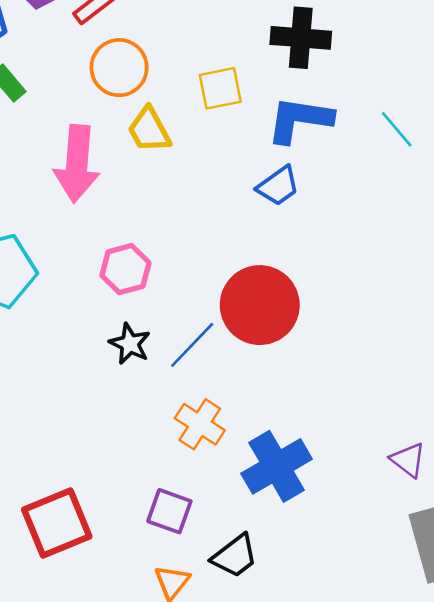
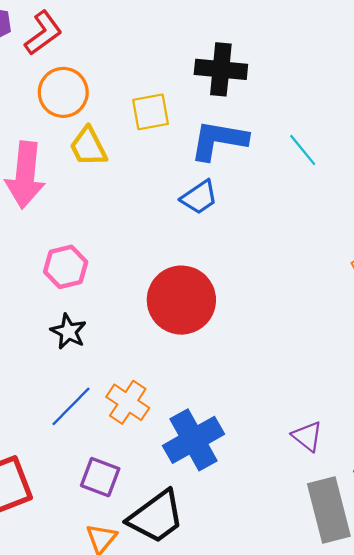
blue line: (192, 345) -> (71, 406), moved
black trapezoid: (235, 556) -> (156, 517), size x1.4

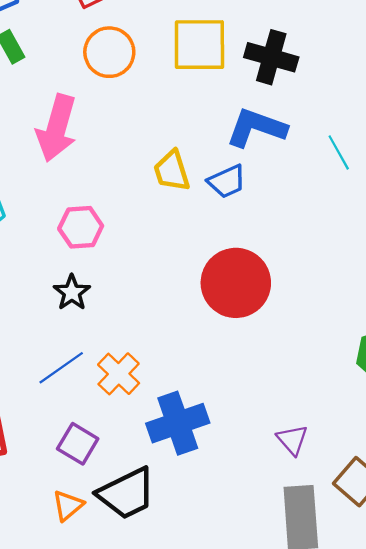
yellow square: (151, 112) -> (199, 45), moved, size x1.5
yellow trapezoid: (88, 147) -> (172, 171), moved
red circle: (181, 300) -> (236, 283), moved

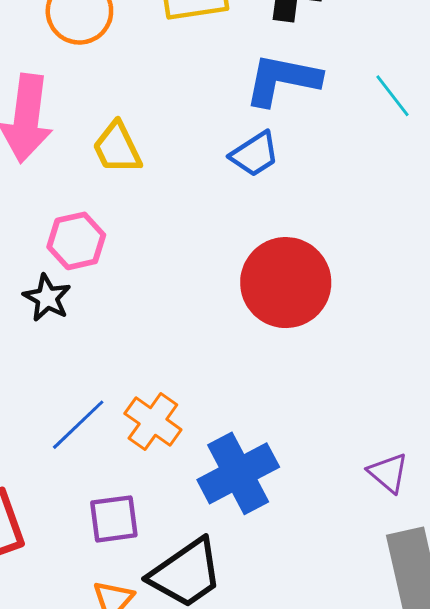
yellow trapezoid: (172, 171) -> (117, 148), moved
black star: (72, 292) -> (47, 298), moved
purple square: (78, 444) -> (114, 519), turned -30

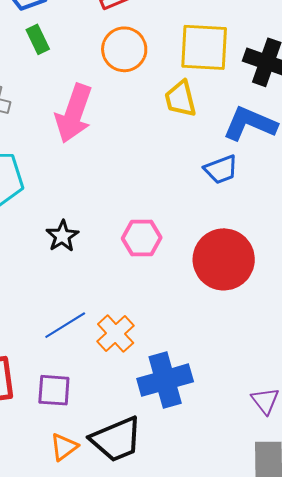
yellow trapezoid: (117, 148) -> (180, 99), moved
pink hexagon: (76, 241) -> (142, 238), moved
purple square: (114, 519) -> (54, 390), moved

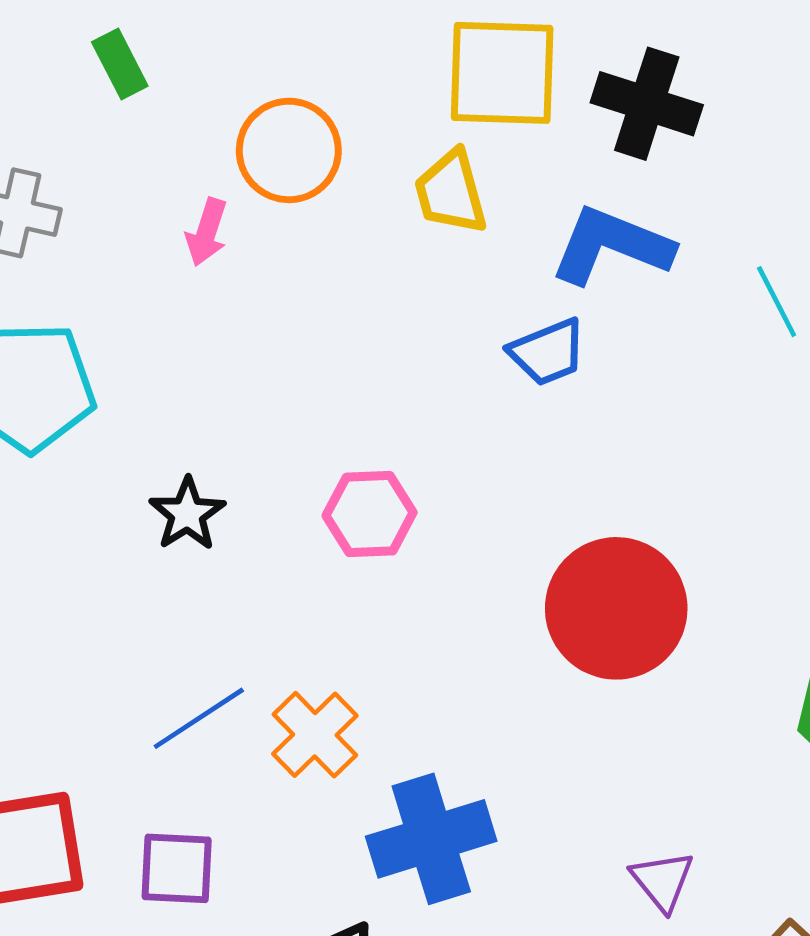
orange circle: (124, 49) -> (289, 150), moved
pink arrow: (74, 114) -> (207, 232), size x0.5
red circle: (224, 259) -> (616, 608), moved

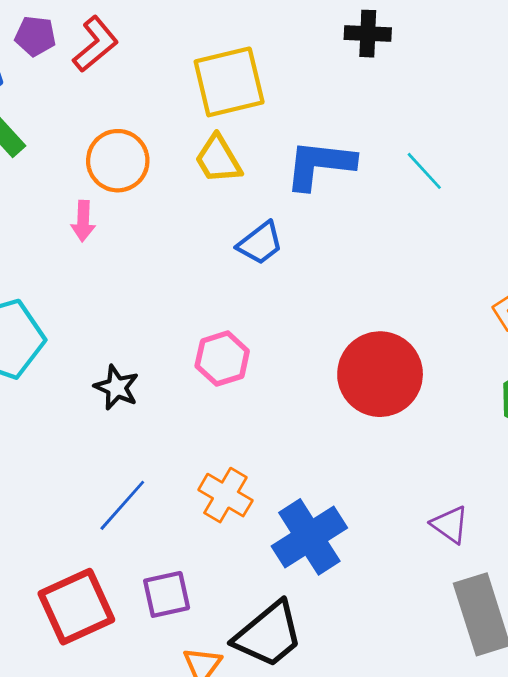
black cross: (647, 104) -> (368, 34), moved, size x0.7
blue trapezoid: (548, 352) -> (260, 243), moved
blue line: (199, 718) -> (122, 505), moved

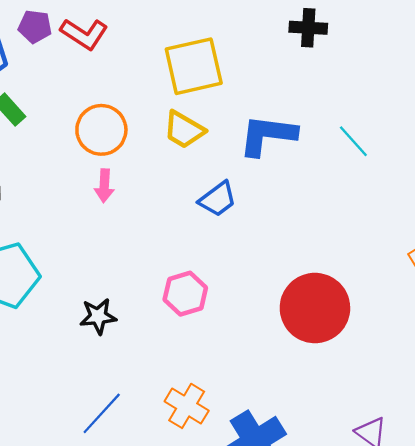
red L-shape: (95, 44) -> (84, 34), turned 72
yellow trapezoid: (218, 159) -> (184, 130), turned -30
pink arrow: (83, 221) -> (104, 186), moved
black star: (117, 387) -> (98, 316), turned -30

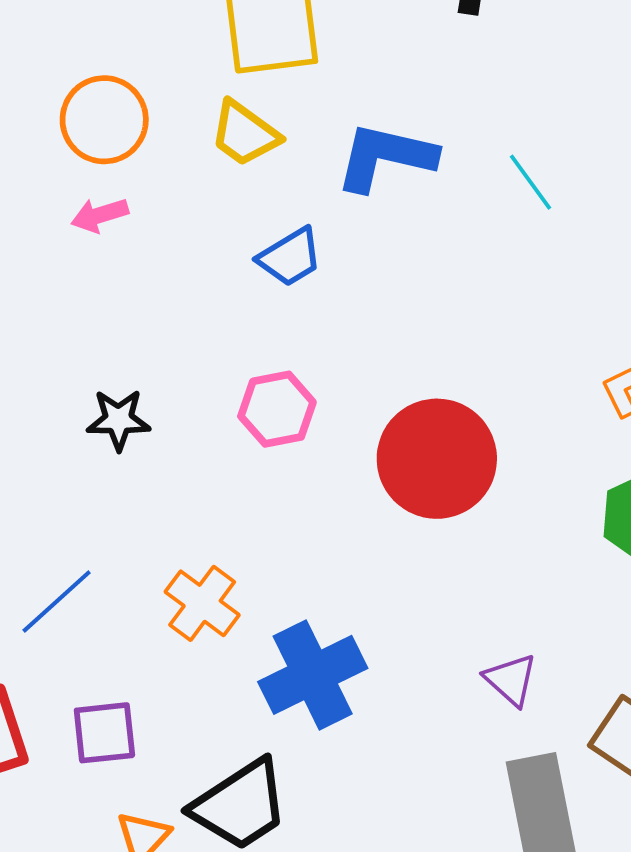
pink arrow: (104, 186) -> (100, 215), turned 64
pink hexagon: (185, 294) -> (277, 409), moved
black star: (98, 316) -> (118, 420), moved

